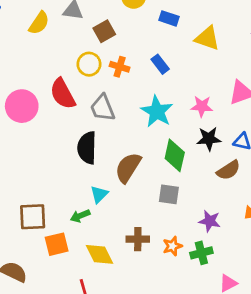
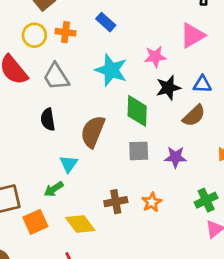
black semicircle: (87, 148) -> (48, 119), size x0.7
purple star: (210, 221) -> (175, 157), moved
green cross: (201, 253) -> (206, 200), moved

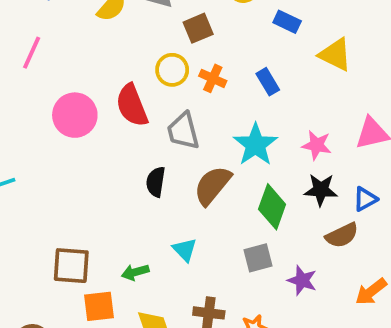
blue triangle: (202, 84) -> (365, 199), turned -48
brown semicircle: (93, 132) -> (212, 185), moved
gray square: (139, 151) -> (258, 258), turned -30
cyan triangle: (69, 164) -> (185, 250), moved, turned -36

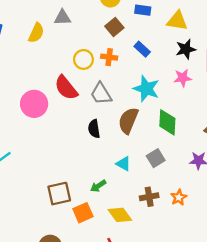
brown square: (198, 28) -> (114, 27), moved
black star: (321, 190) -> (186, 49), moved
gray square: (258, 258) -> (156, 158), moved

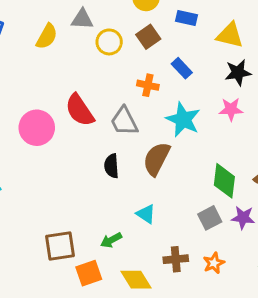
orange cross: (109, 57) -> (148, 85), moved
yellow circle: (83, 59) -> (109, 42), moved
green diamond: (167, 122) -> (224, 181), moved
gray square: (156, 158) -> (210, 218), moved

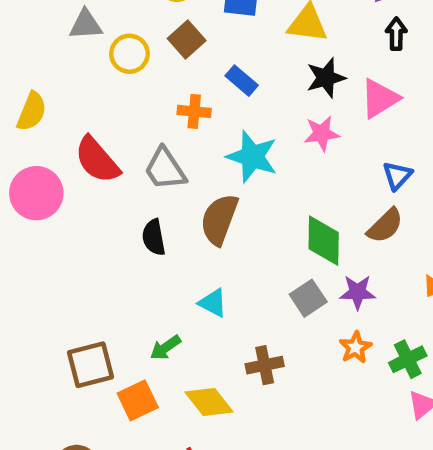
yellow semicircle: (47, 36) -> (32, 111), moved
orange star: (214, 263) -> (355, 347), moved

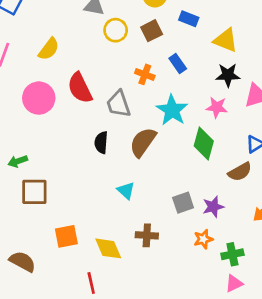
green diamond: (324, 241) -> (204, 144), moved
purple star: (358, 292) -> (213, 207), turned -30
green arrow: (165, 348) -> (18, 161), moved
brown square: (91, 365) -> (34, 192), moved

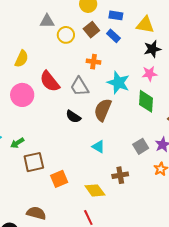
blue rectangle: (178, 64) -> (113, 36), moved
black semicircle: (101, 143) -> (73, 117), turned -49
orange square: (66, 236) -> (59, 179), moved

